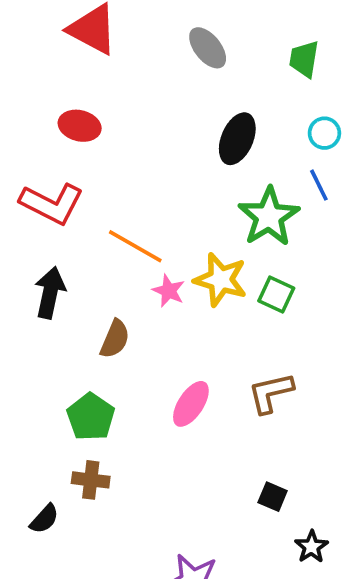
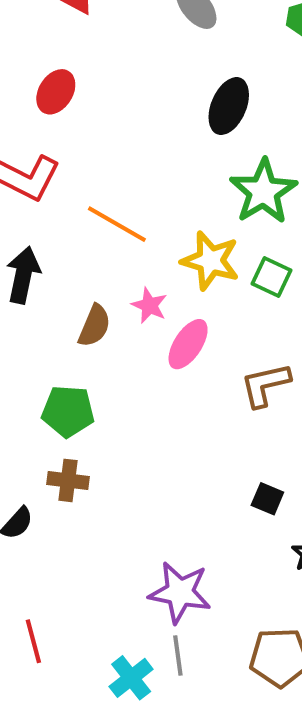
red ellipse: (80, 126) -> (56, 92), turned -72
pink star: (169, 291) -> (149, 305), moved
pink ellipse: (191, 404) -> (188, 344), moved
green pentagon: (91, 417) -> (68, 411), turned -30

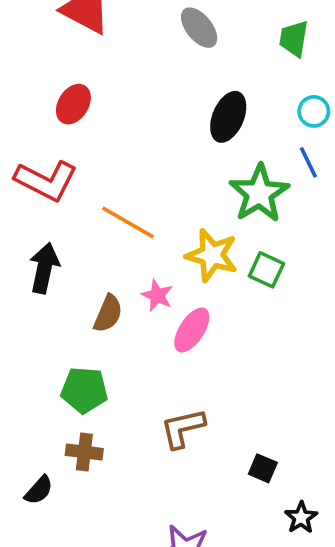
brown L-shape: (265, 385) -> (183, 428), moved

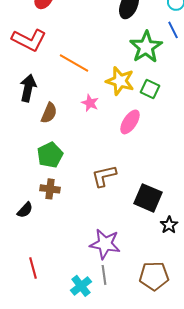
brown semicircle: (108, 314) -> (49, 113), moved
pink ellipse: (192, 330) -> (130, 122), moved
green pentagon: (84, 390) -> (50, 155), turned -30
black square: (263, 468) -> (148, 198), size x1.8

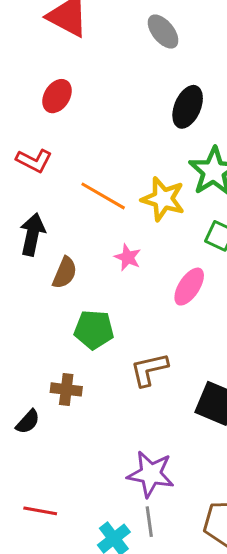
red L-shape: (29, 40) -> (34, 161), size x0.7
yellow star: (120, 81) -> (163, 199), moved
green pentagon: (50, 155) -> (94, 330), moved, turned 30
red line: (33, 268) -> (40, 511), turned -65

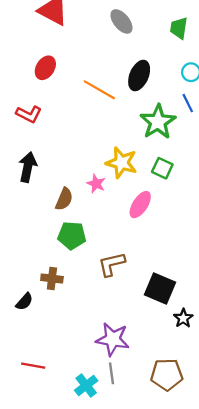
orange line: (103, 196) -> (99, 90), moved
yellow star: (163, 199) -> (121, 163), moved
brown semicircle: (65, 273) -> (64, 199), moved

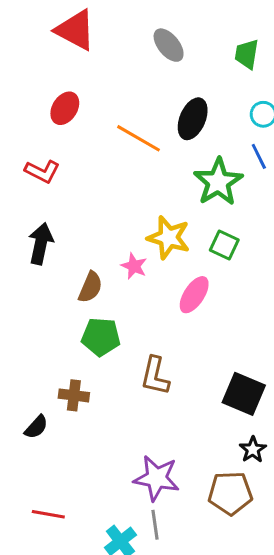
brown L-shape: (112, 264) -> (155, 376), turned -64
black square: (160, 288) -> (244, 394), moved
brown pentagon: (167, 374) -> (230, 493), moved

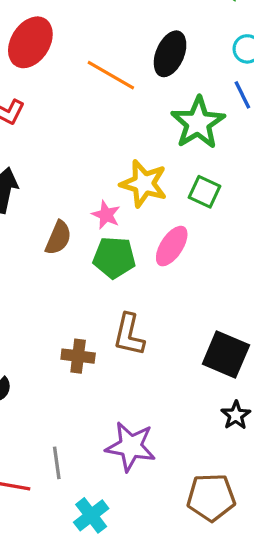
red ellipse: (65, 108) -> (30, 42), size x1.4
green pentagon: (101, 337) -> (114, 258), moved
brown cross: (74, 395) -> (78, 356), moved
brown pentagon: (230, 493) -> (211, 497), moved
gray line: (155, 525) -> (57, 463), moved

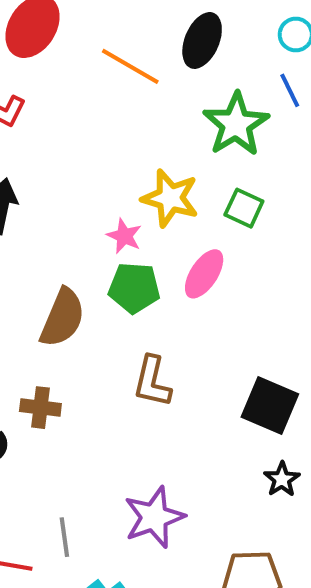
brown semicircle: (58, 238) -> (62, 318), moved, size x1.4
brown cross: (78, 356) -> (40, 408), moved
purple star: (131, 446) -> (154, 517), turned -30

